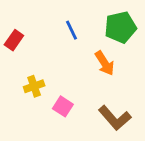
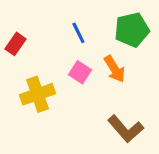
yellow cross: (34, 86) -> (38, 94), size x1.5
pink square: (63, 106) -> (80, 72), moved

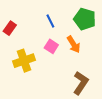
green pentagon: (132, 30) -> (85, 19), turned 30
brown L-shape: (126, 129) -> (81, 83), turned -105

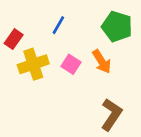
blue line: (50, 21) -> (58, 25), moved, turned 56
yellow cross: (24, 61) -> (33, 64), moved

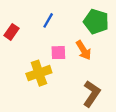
yellow cross: (33, 64) -> (39, 73), moved
pink square: (71, 64) -> (58, 53), turned -35

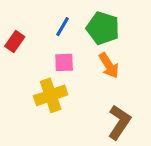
green pentagon: (96, 22) -> (103, 28), moved
pink square: (58, 53) -> (64, 62), moved

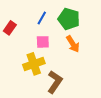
brown L-shape: (119, 122) -> (55, 82), moved

